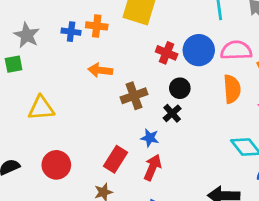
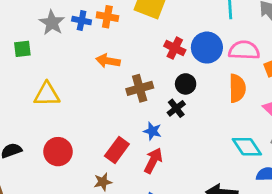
gray star: (27, 35) -> (52, 23), moved

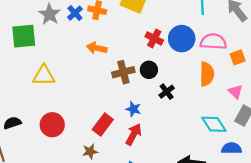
blue cross: (82, 21) -> (75, 13), turned 35
green square: (22, 49) -> (24, 36), size x1.6
black circle: (186, 84) -> (149, 70), moved
black cross: (176, 108) -> (167, 92), moved

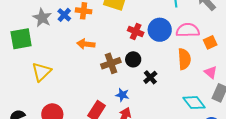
yellow triangle: (44, 75) -> (41, 72), turned -40

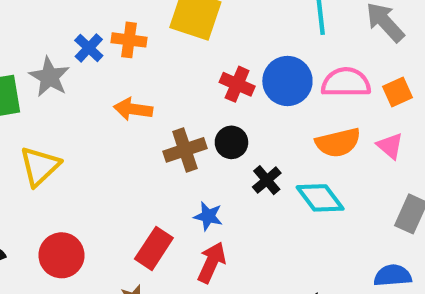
gray star: (42, 18) -> (49, 77), moved
orange square: (210, 42) -> (398, 92), moved
orange semicircle: (184, 59) -> (338, 143), turned 80
pink triangle: (211, 72) -> (390, 146), moved
cyan diamond: (194, 103) -> (320, 198), moved

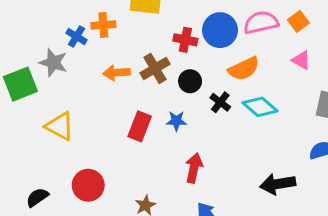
orange semicircle: (338, 143) -> (244, 69), moved
brown cross: (185, 150) -> (155, 68), moved
yellow triangle: (40, 166) -> (60, 126), turned -36
blue star: (208, 216) -> (176, 121), moved
red rectangle: (154, 248) -> (140, 126), moved

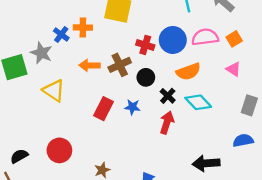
yellow triangle: (60, 126) -> (54, 90), moved
red arrow: (194, 168) -> (167, 123), moved

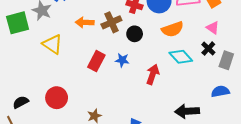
black cross: (168, 96) -> (208, 49), moved

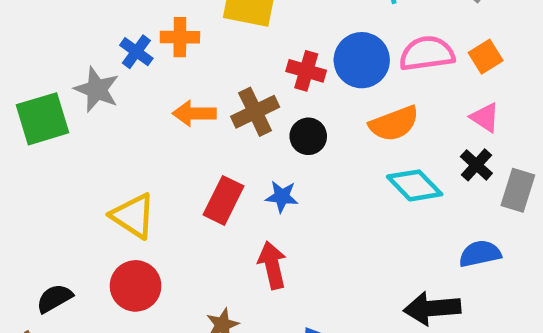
yellow triangle: (52, 44) -> (133, 216), moved
red arrow: (153, 74) -> (272, 265), moved, turned -30
blue semicircle: (220, 91) -> (480, 254), moved

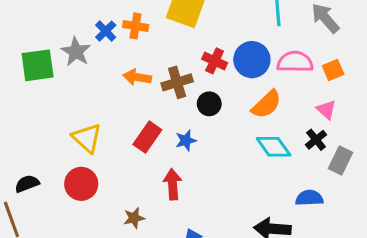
orange semicircle: (394, 124) -> (266, 104), turned -32
blue star: (282, 197) -> (186, 140), turned -30

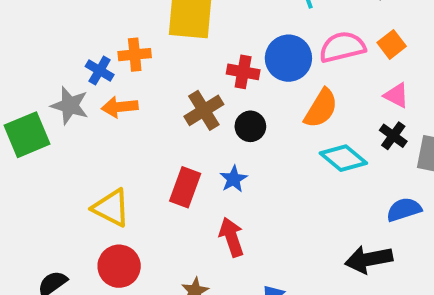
orange arrow: (137, 77) -> (120, 107), moved

